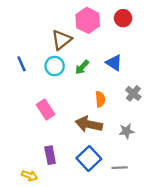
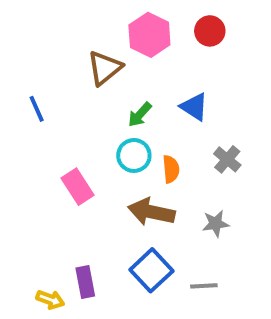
cyan circle: (55, 66) -> (134, 155), moved
purple rectangle: (50, 155) -> (85, 282), moved

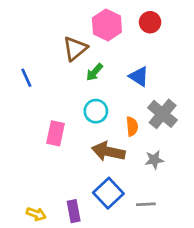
green arrow: (140, 115) -> (94, 72), moved
gray cross: (227, 159) -> (163, 114), size x1.5
orange semicircle: (171, 169) -> (132, 126), moved
pink rectangle: (77, 187) -> (56, 133), turned 45
purple rectangle: (85, 282) -> (74, 211), moved

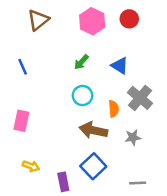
brown triangle: (75, 49) -> (38, 20), moved
pink rectangle: (56, 133) -> (21, 121), moved
gray line: (146, 204) -> (138, 183), moved
yellow arrow: (36, 214) -> (31, 166), moved

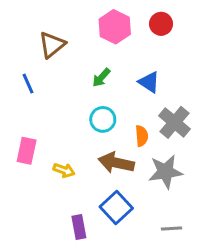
brown triangle: (38, 20) -> (52, 45), moved
gray star: (133, 137) -> (166, 172), size x1.6
yellow arrow: (31, 166) -> (64, 170), moved

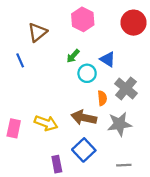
red circle: (161, 24) -> (134, 23), moved, size x1.5
cyan circle: (103, 119) -> (87, 73), moved
pink rectangle: (27, 151) -> (14, 128), moved
yellow arrow: (64, 170) -> (46, 123), size x1.5

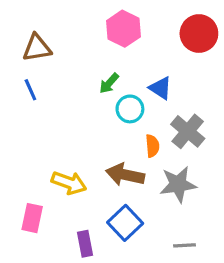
brown triangle: (37, 32) -> (37, 48), moved, turned 30
pink rectangle: (14, 128) -> (32, 218), moved

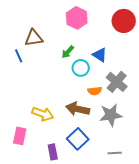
brown triangle: (37, 48) -> (34, 38), moved
orange semicircle: (152, 146) -> (95, 91), turned 88

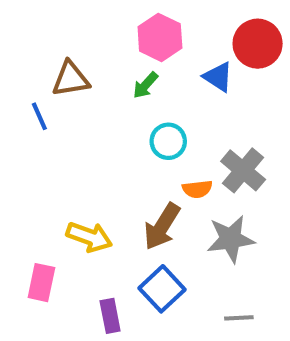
green arrow: (68, 52) -> (145, 85), moved
blue triangle: (100, 55) -> (218, 77), moved
brown arrow: (78, 109) -> (162, 226), turned -70

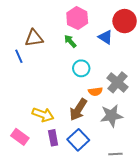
green arrow: (145, 85) -> (70, 41), turned 96
pink rectangle: (41, 283) -> (20, 137), turned -66
purple rectangle: (110, 316) -> (53, 138), moved

